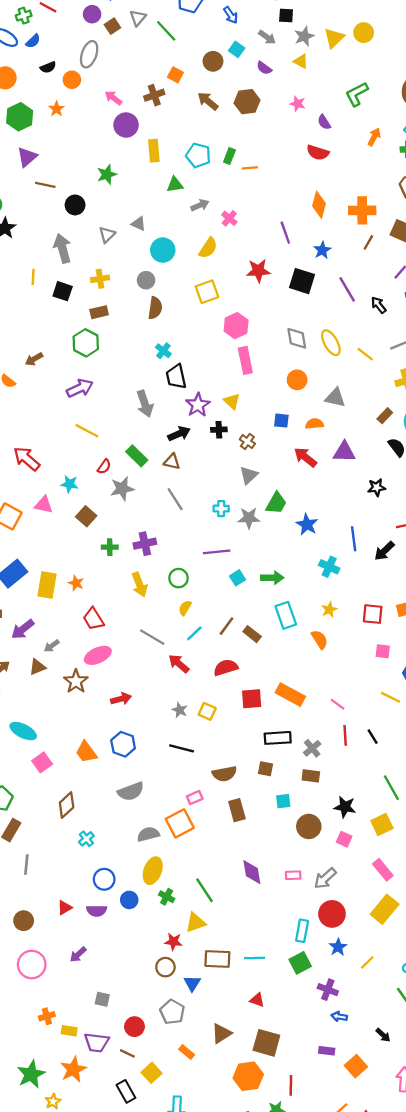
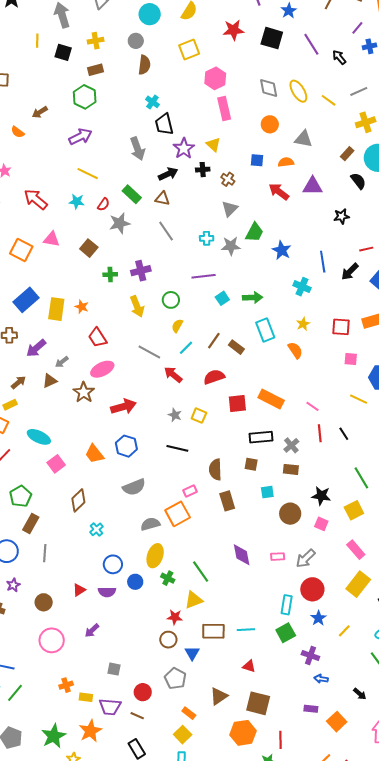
cyan star: (70, 484) -> (77, 202), moved
red arrow: (121, 699) -> (123, 407), size x1.4
brown semicircle: (224, 774) -> (215, 470), turned 100
yellow square: (152, 1073) -> (183, 735), moved

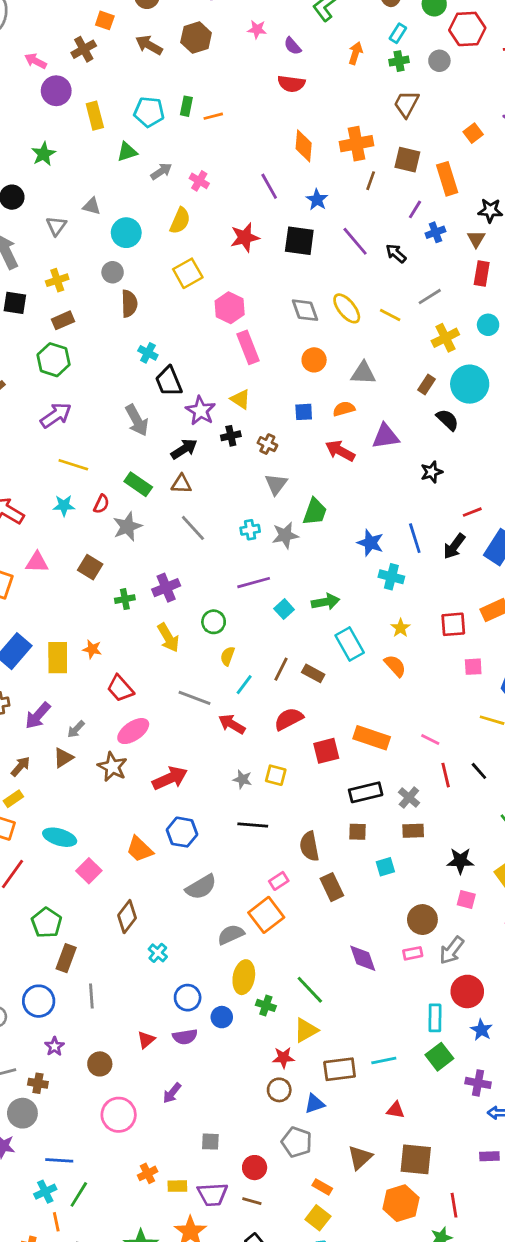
blue star: (282, 250) -> (370, 543), moved
brown circle: (290, 514) -> (422, 920), moved
blue triangle: (192, 653) -> (315, 1104), turned 49

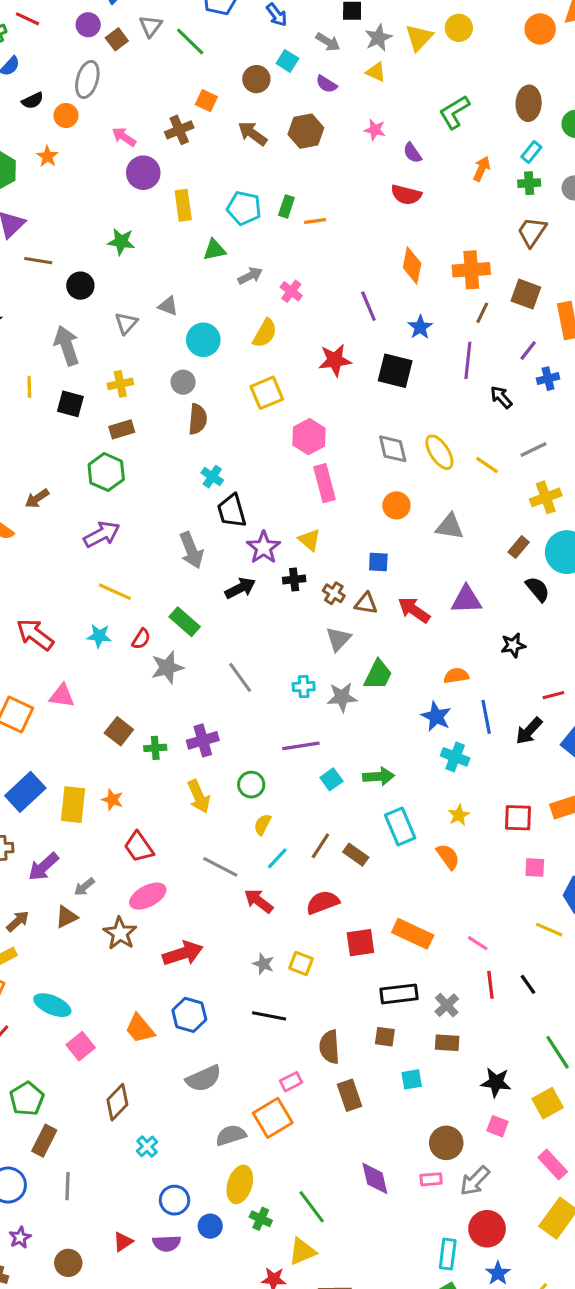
green star: (44, 154) -> (121, 242), turned 30
purple line: (355, 241) -> (468, 360), moved, turned 40
orange semicircle: (344, 409) -> (456, 676), moved
brown triangle: (181, 484) -> (366, 603), moved
brown square: (90, 567) -> (119, 731), moved

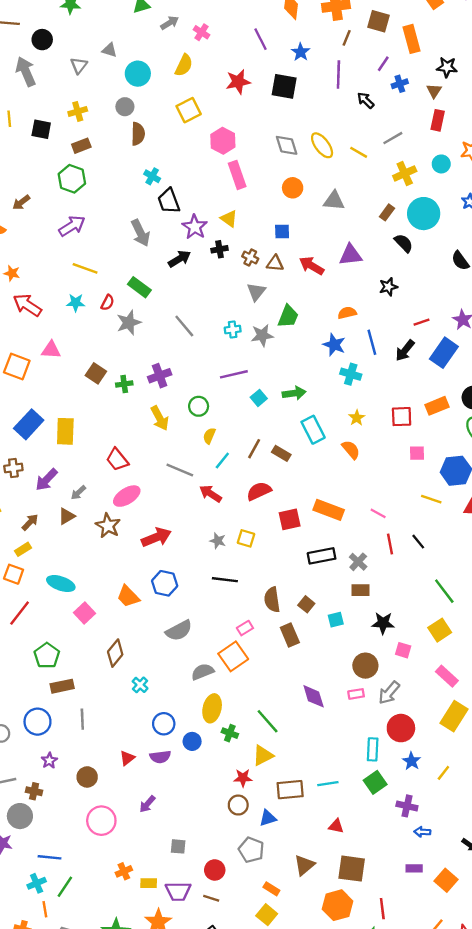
gray arrow: (67, 346) -> (26, 71), moved
orange star: (112, 800) -> (12, 273), moved
brown square: (385, 1037) -> (306, 604), moved, turned 35
black star: (496, 1082) -> (383, 623), moved
brown rectangle: (44, 1141) -> (62, 686), turned 55

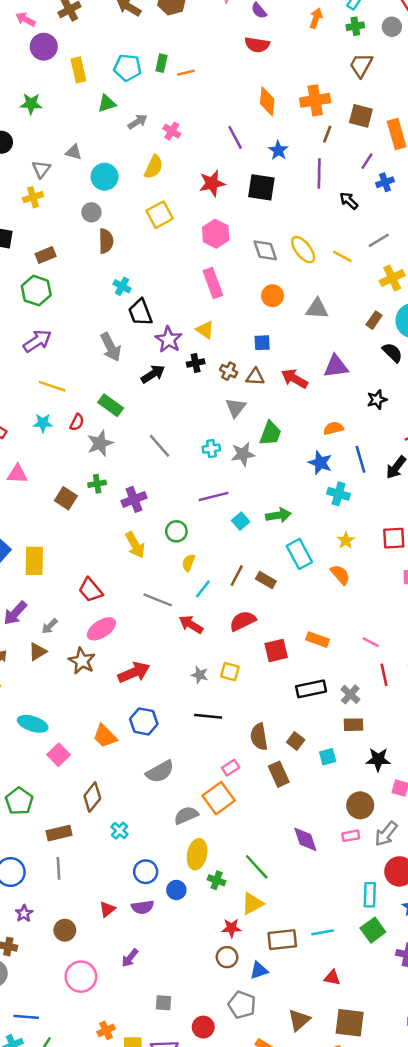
yellow cross: (78, 111) -> (33, 197), moved
pink hexagon: (223, 141) -> (216, 234), moved
green cross: (124, 384) -> (97, 484), moved
orange rectangle: (329, 510) -> (318, 640), size x0.7
brown rectangle: (62, 686) -> (59, 833), moved

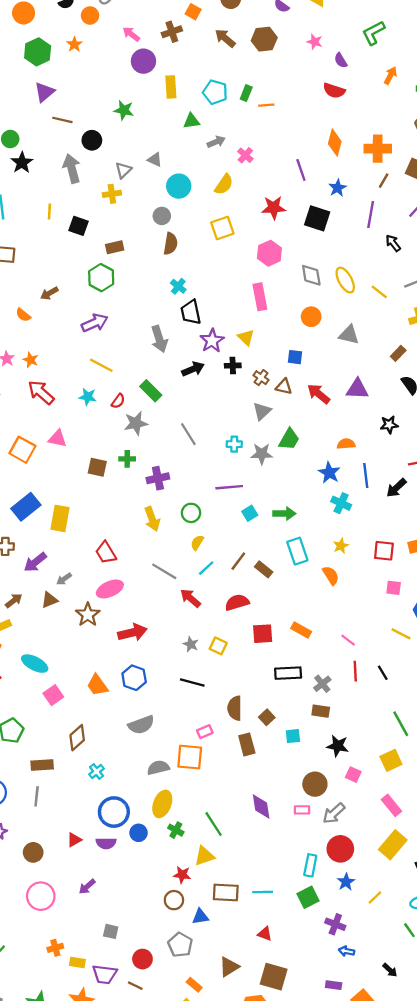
brown square: (66, 498) -> (97, 467), turned -30
orange square: (219, 798) -> (190, 757), turned 32
blue circle: (146, 872) -> (114, 812), size x1.4

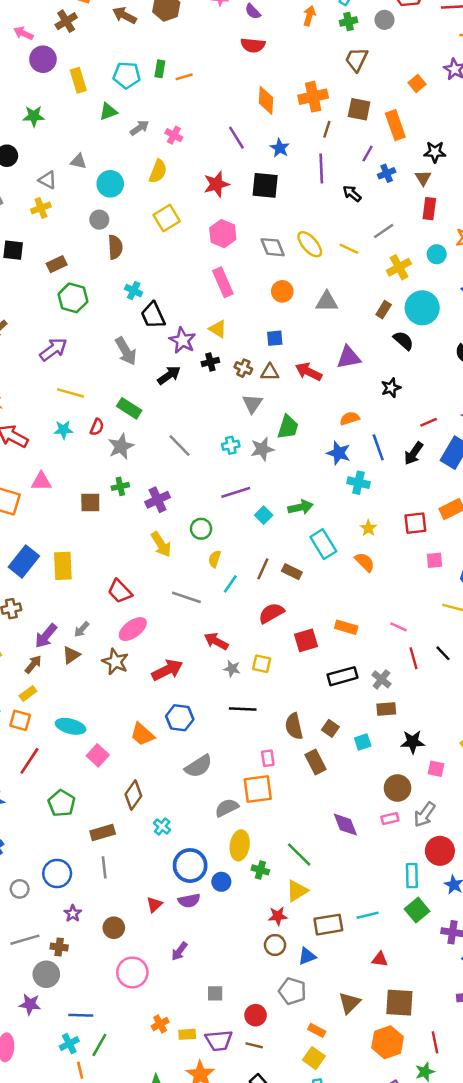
gray triangle: (123, 170) -> (47, 180), turned -36
green hexagon: (101, 278) -> (73, 298), moved
purple arrow: (35, 562) -> (46, 636), moved
red arrow: (190, 598) -> (216, 641), moved
pink rectangle: (205, 732) -> (268, 758), turned -63

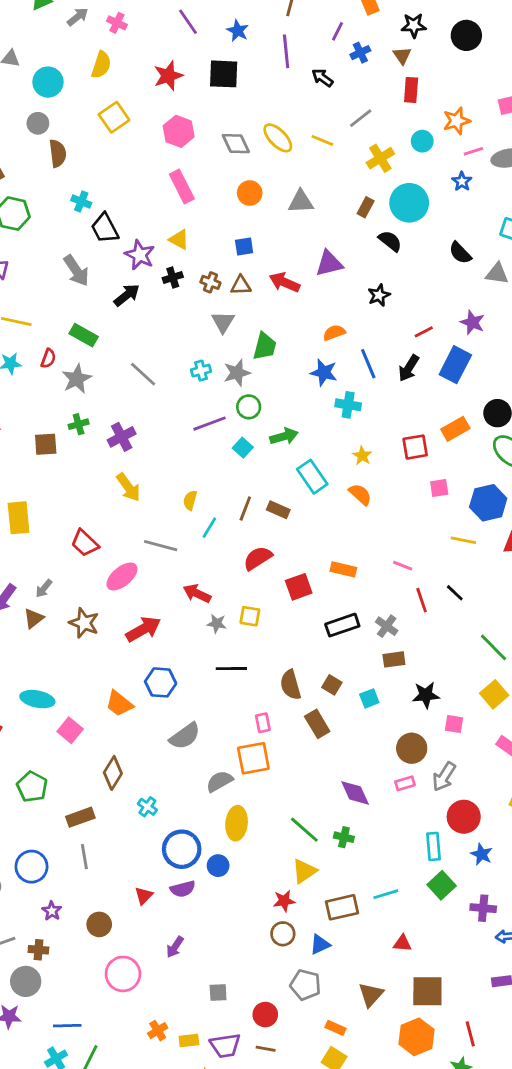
green circle: (201, 529) -> (249, 407), moved
pink ellipse: (133, 629) -> (122, 576), moved
green cross: (260, 870) -> (344, 837), moved

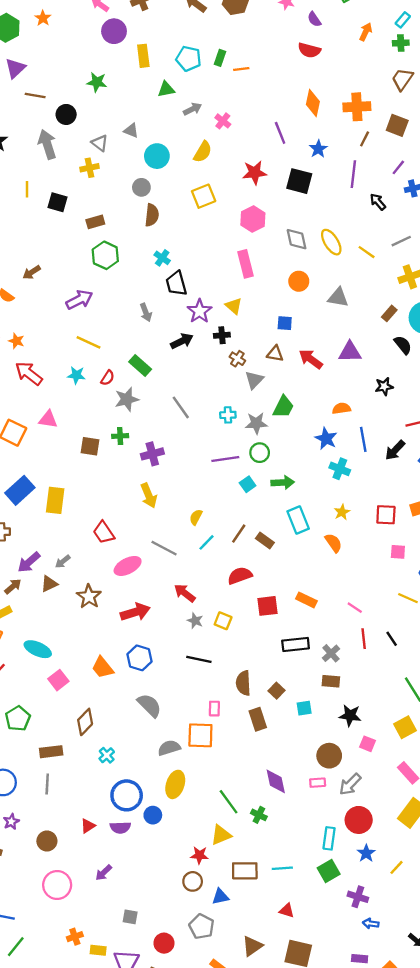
gray arrow: (76, 271) -> (146, 312), size x0.7
brown cross: (210, 282) -> (237, 359), moved
gray semicircle: (185, 736) -> (149, 705), turned -112

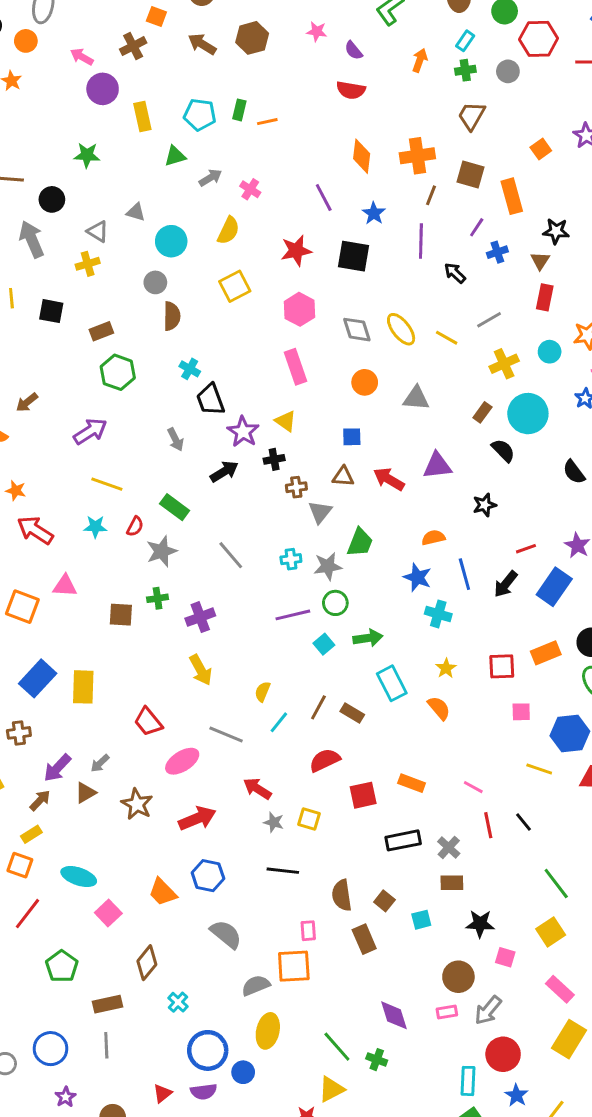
brown cross: (237, 359) -> (296, 487), turned -35

